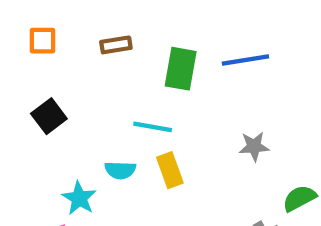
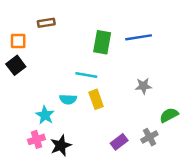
orange square: (43, 41) -> (18, 41), moved
brown rectangle: (116, 45) -> (46, 23), moved
black square: (49, 116) -> (16, 65), moved

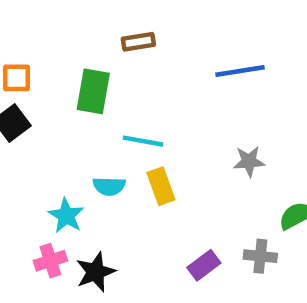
brown rectangle: (46, 23) -> (138, 42), moved
green rectangle: (102, 42) -> (93, 91), moved
gray cross: (149, 137) -> (260, 256), turned 35

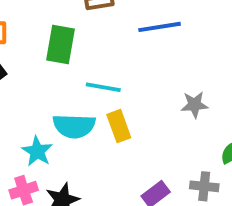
blue line: (240, 71) -> (160, 27), moved
cyan semicircle: (109, 186) -> (74, 126), size x1.5

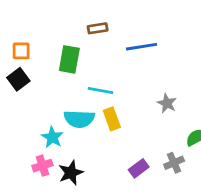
gray star: (195, 105) -> (167, 103), turned 30
gray cross: (204, 186) -> (174, 163), turned -30

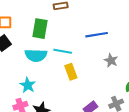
blue line: (141, 47) -> (97, 35), moved
cyan semicircle: (79, 119) -> (36, 55), moved

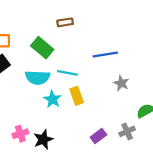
green rectangle: (40, 29) -> (42, 48), turned -60
cyan star: (28, 85) -> (52, 99), moved

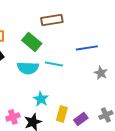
brown rectangle: (65, 22) -> (52, 20), size x1.5
yellow rectangle: (77, 96) -> (62, 114), moved, turned 35
cyan star: (52, 99) -> (41, 99), moved

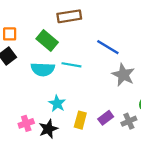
blue line: (87, 48) -> (108, 47), turned 40
gray star: (101, 73) -> (123, 75), size x1.5
purple rectangle: (81, 119) -> (106, 118), moved

